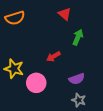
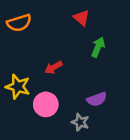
red arrow: (53, 57) -> (53, 67), moved
gray star: (79, 100) -> (80, 122), moved

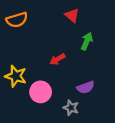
red arrow: (53, 67) -> (57, 59), moved

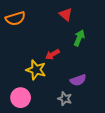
yellow star: (16, 76) -> (36, 70), moved
pink circle: (41, 92) -> (21, 98), moved

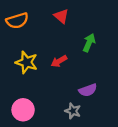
red triangle: (66, 14) -> (61, 16), moved
yellow star: (36, 70) -> (27, 62), moved

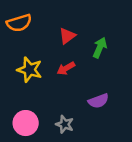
red triangle: (61, 16) -> (67, 36), moved, turned 42
gray star: (73, 111) -> (65, 124), moved

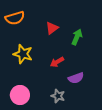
red arrow: (66, 68) -> (57, 62), moved
gray star: (65, 124) -> (58, 96), moved

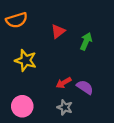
red arrow: (57, 62) -> (64, 83), moved
purple semicircle: (76, 78) -> (85, 87), turned -126

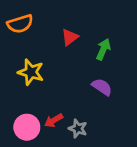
red arrow: (64, 83) -> (54, 120), moved
purple semicircle: (85, 87) -> (102, 87), moved

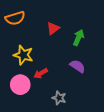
red arrow: (54, 120) -> (41, 73), moved
pink circle: (27, 127) -> (20, 85), moved

